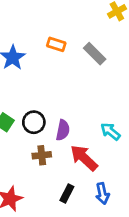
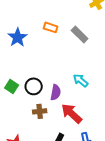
cyan arrow: (110, 131) -> (81, 80), moved

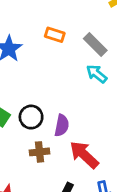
cyan arrow: (81, 80) -> (97, 74), moved

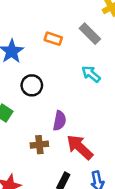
gray rectangle: (95, 45) -> (90, 34), moved
black circle: (31, 117) -> (32, 85), moved

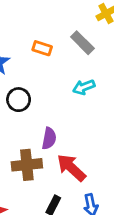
cyan arrow: (91, 74) -> (84, 87), turned -60
brown cross: (39, 145) -> (27, 165), size x1.5

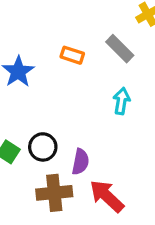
cyan arrow: (84, 87) -> (121, 101), turned 120
black circle: (19, 100) -> (43, 147), moved

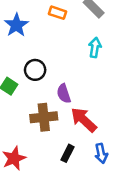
black circle: (43, 147) -> (35, 70), moved
purple semicircle: (80, 162) -> (64, 94), turned 150

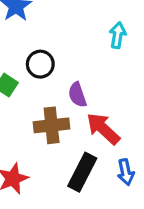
black rectangle: (67, 153) -> (82, 172), size x1.6

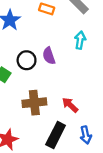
purple semicircle: (77, 95) -> (49, 56), moved
red arrow: (103, 129) -> (70, 105), size x0.7

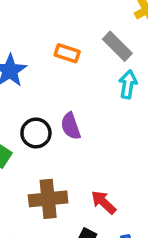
cyan arrow: (80, 40) -> (128, 84), moved

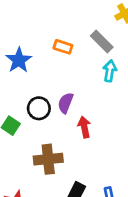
purple semicircle: (71, 126) -> (66, 103), turned 40
red arrow: (104, 202) -> (84, 127), moved, turned 35

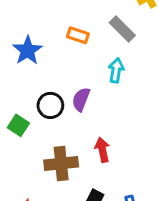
cyan arrow: (110, 71) -> (116, 70), moved
red arrow: (84, 127) -> (102, 150), moved

